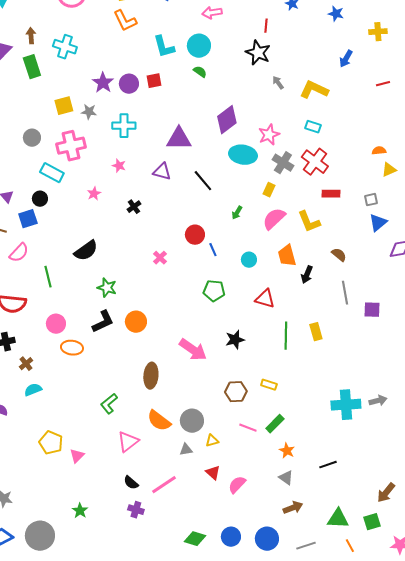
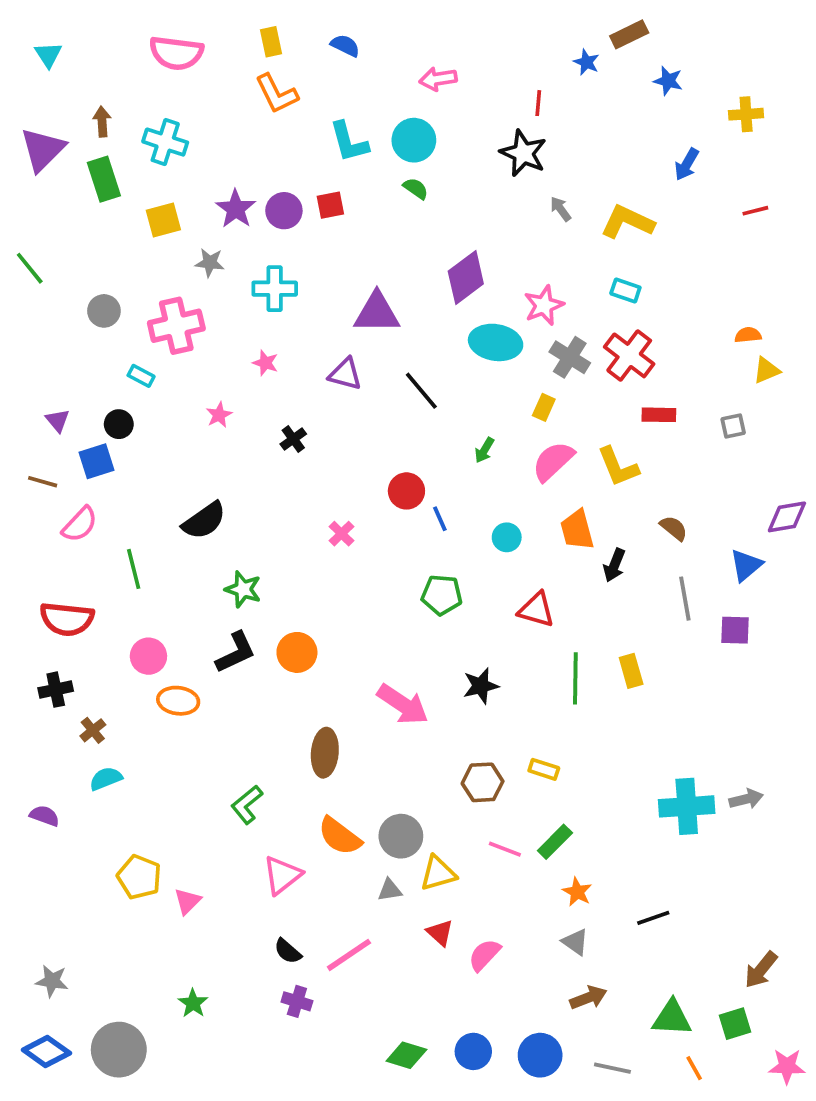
yellow square: (64, 106) -> (163, 220), moved
cyan rectangle: (52, 173) -> (141, 376), size x0.6
blue triangle: (378, 223) -> (746, 565), moved
yellow triangle: (212, 441) -> (438, 873), size x1.5
gray line: (306, 546) -> (612, 1068), turned 30

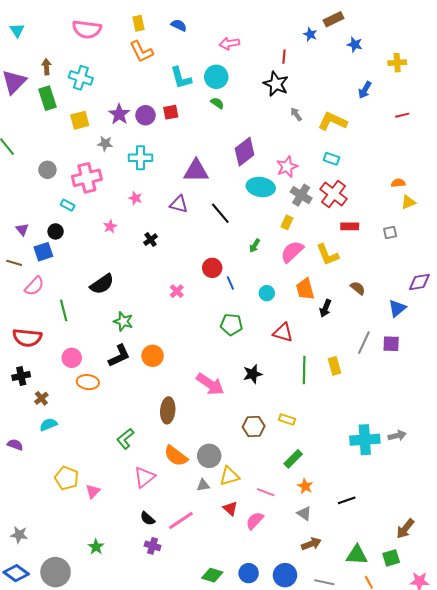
gray line: (685, 599) -> (364, 343), moved, turned 35
pink line: (505, 849) -> (266, 492), moved

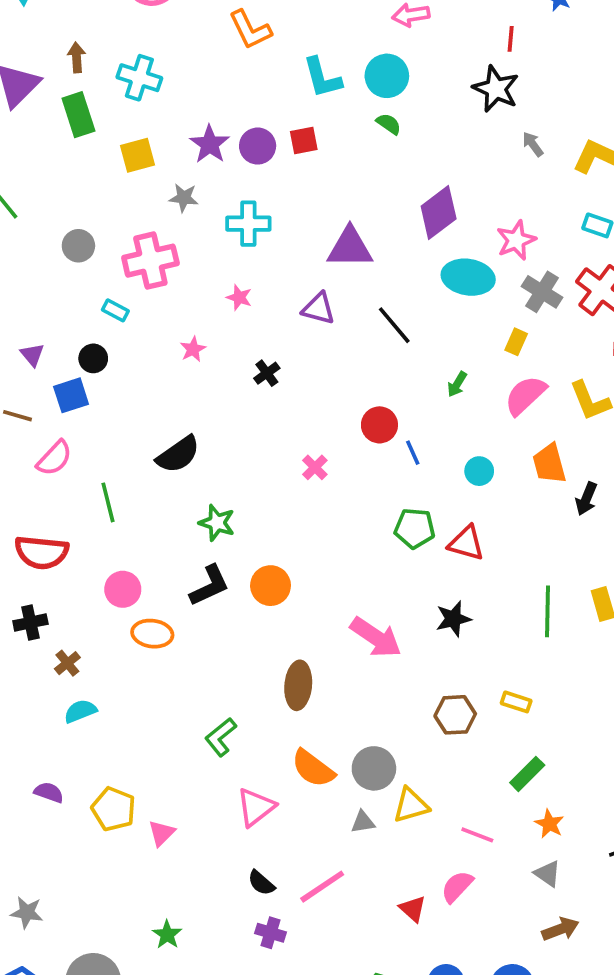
red triangle: (283, 333) -> (466, 543), moved
purple semicircle: (15, 445) -> (49, 792), moved
red triangle: (230, 508) -> (413, 909), moved

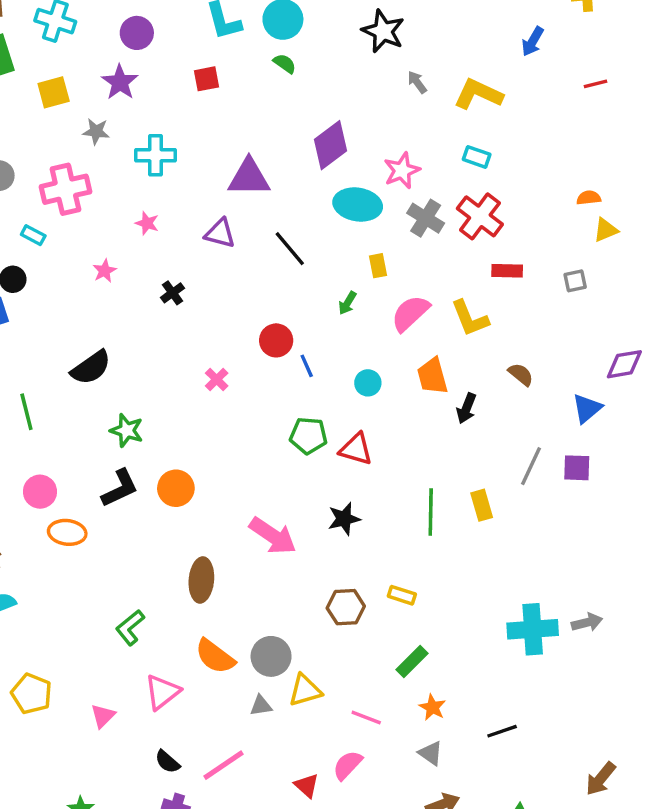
purple circle: (258, 146) -> (137, 33), moved
yellow rectangle: (516, 342) -> (378, 266), moved, turned -35
pink triangle: (162, 833) -> (103, 716), moved

